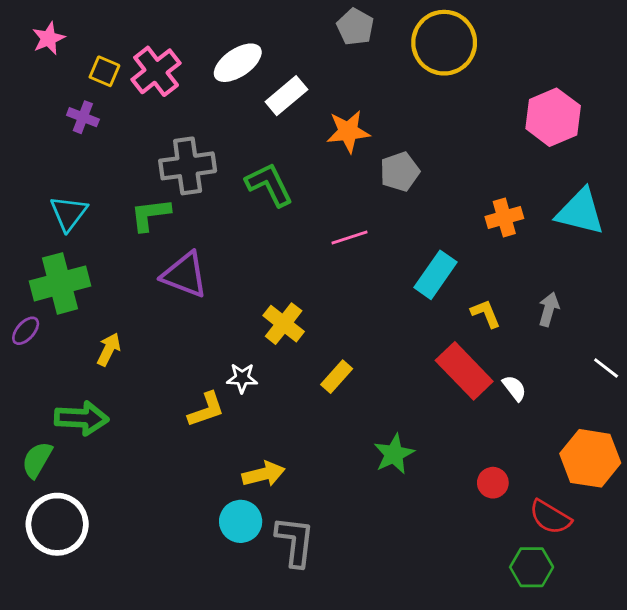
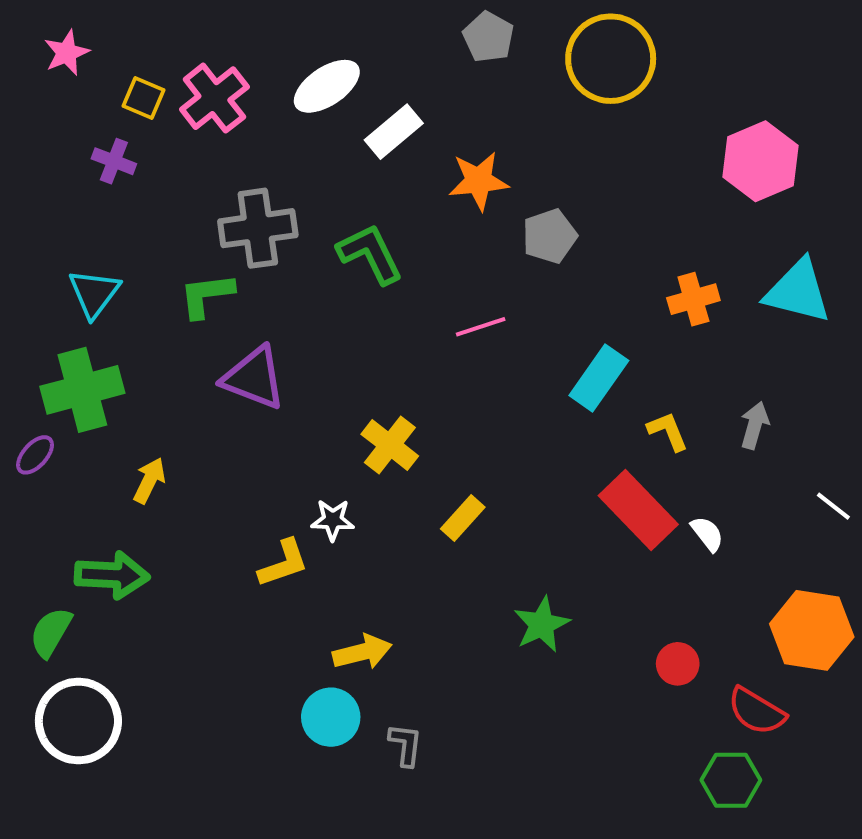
gray L-shape: (295, 541) -> (406, 745), size x0.6

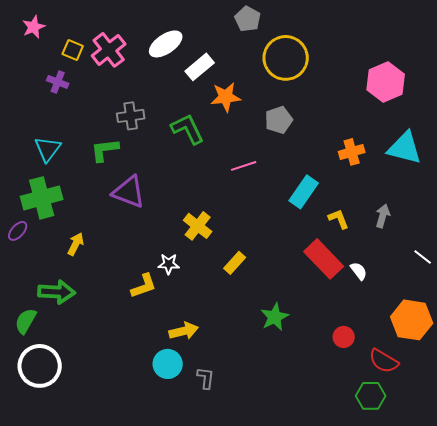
yellow circle: (611, 59) -> (286, 58), moved
orange star: (479, 181) -> (226, 97), moved
gray cross: (258, 228) -> (131, 116), size x0.7

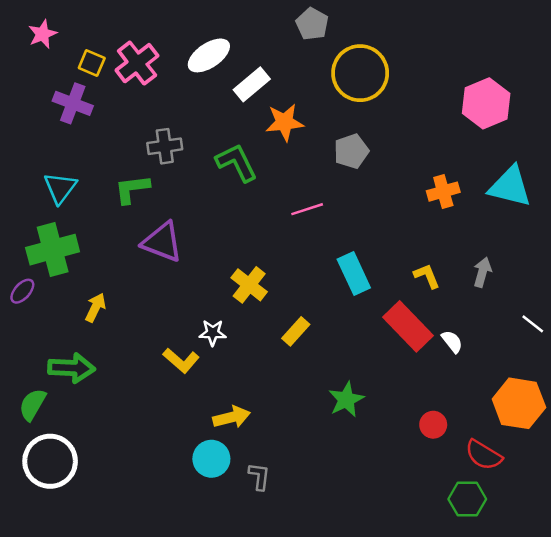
purple cross: (58, 82) -> (73, 103), size x1.4
cyan rectangle: (304, 192) -> (354, 273), moved, turned -60
yellow L-shape: (144, 286) -> (181, 360), turned 60

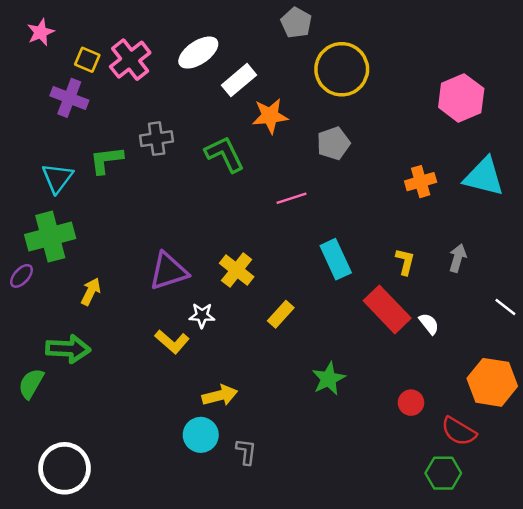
green L-shape: (132, 189) -> (106, 160), moved
purple triangle: (162, 242) -> (168, 271), moved, turned -39
yellow L-shape: (427, 276) -> (405, 262), turned 36
white circle: (50, 461) -> (65, 468), moved

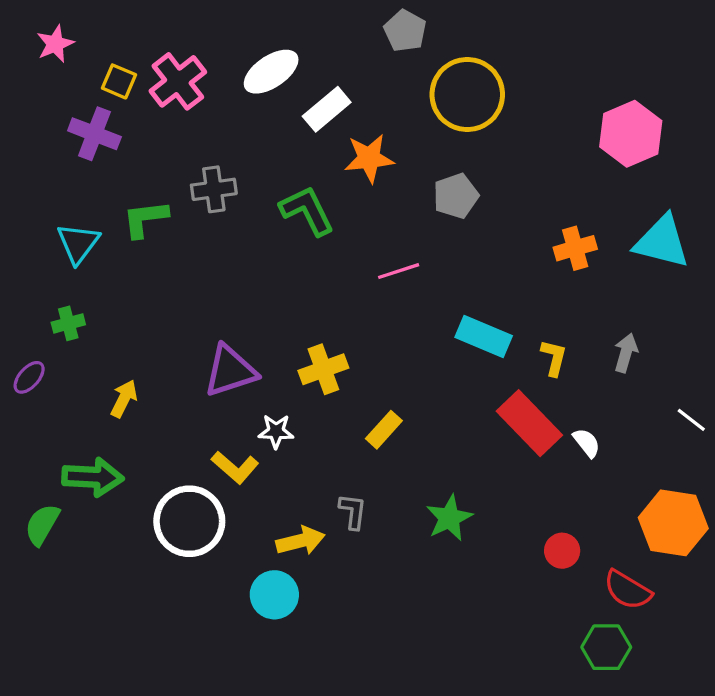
green cross: (50, 237) -> (68, 323), size x0.5
cyan rectangle: (336, 259) -> (484, 336), moved, turned -42
yellow cross: (237, 270) -> (323, 369), turned 32
gray L-shape: (246, 452) -> (353, 511), moved
white circle: (65, 468) -> (189, 521), moved

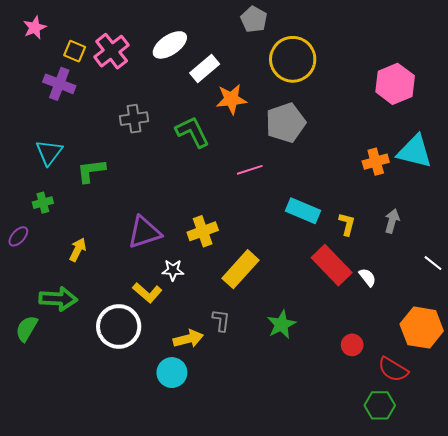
gray pentagon: (456, 196) -> (286, 123), size x1.4
green L-shape: (145, 219) -> (91, 171), moved
orange cross: (575, 248) -> (376, 162), moved
yellow rectangle: (384, 430) -> (241, 269), size x1.6

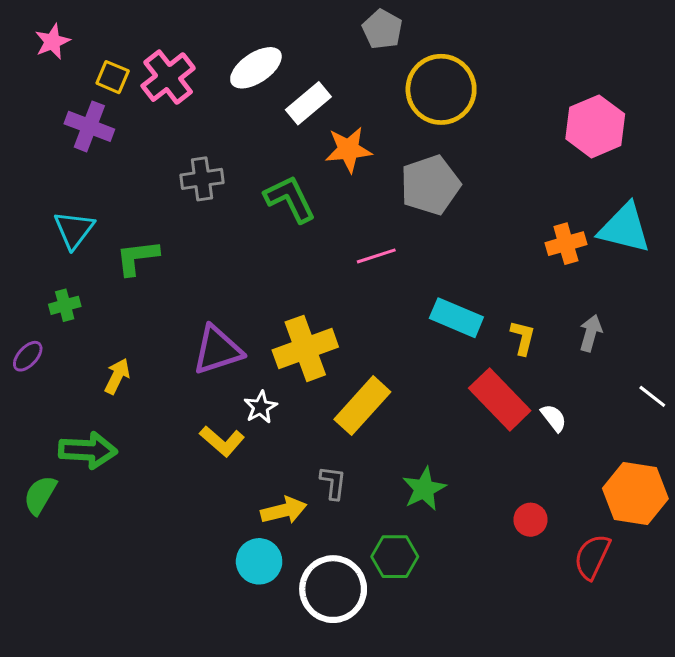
yellow cross: (203, 231) -> (305, 348), size x1.4
white star: (173, 270) -> (261, 407), turned -30
white circle: (119, 326) -> (333, 589), moved
red semicircle: (393, 369) -> (592, 557), turned 84
green hexagon: (380, 405) -> (395, 557), moved

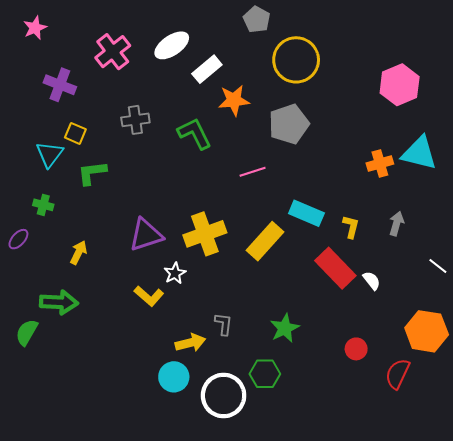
yellow square: (113, 77) -> (75, 133), moved
green cross: (65, 305) -> (43, 205), turned 30
yellow rectangle: (362, 406) -> (265, 241), moved

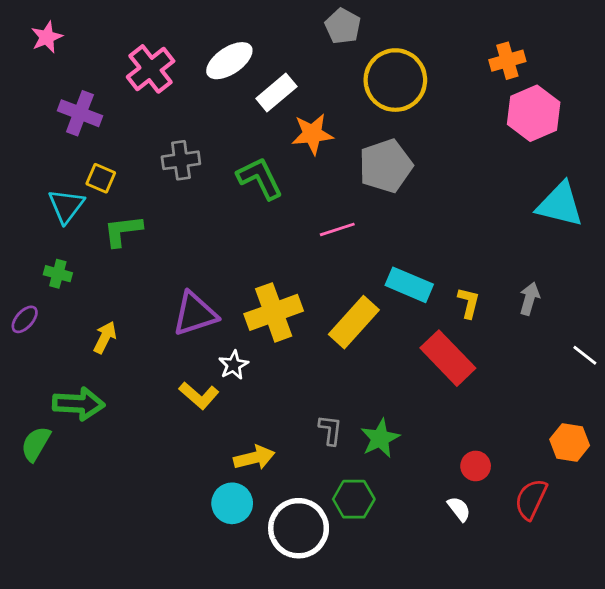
orange cross: (380, 163) -> (507, 61), moved
white semicircle: (372, 281) -> (459, 509), moved
gray L-shape: (224, 324) -> (330, 430), moved
orange hexagon: (427, 331) -> (570, 442), size x0.7

